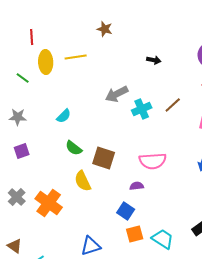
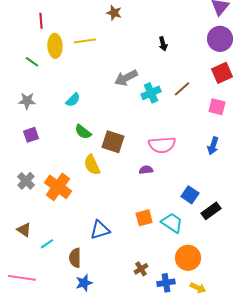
black arrow: (154, 60) -> (163, 44), turned 64
blue square: (126, 211) -> (190, 195), moved

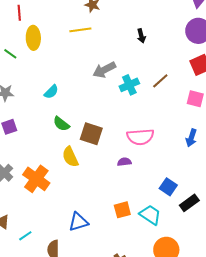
yellow line: (85, 41) -> (80, 30), moved

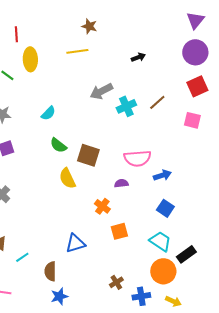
black arrow: (141, 36) -> (138, 57), turned -96
blue arrow: (191, 138) -> (162, 175), moved, turned -126
orange cross: (36, 179) -> (102, 206), moved, size x0.6
black rectangle: (189, 203) -> (186, 254), moved
cyan trapezoid: (150, 215) -> (160, 241), moved

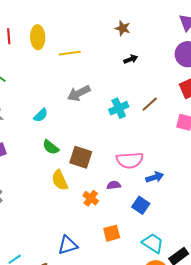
brown star: (89, 26) -> (123, 28), moved
yellow ellipse: (30, 59) -> (38, 37), moved
gray arrow: (101, 91) -> (79, 93), moved
orange cross: (102, 206) -> (91, 198), moved
blue square: (165, 208) -> (141, 205), moved

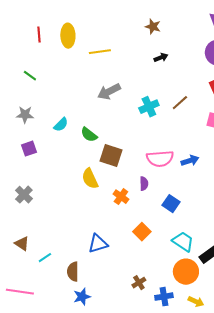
cyan semicircle: (41, 115) -> (61, 125), moved
green semicircle: (51, 147) -> (89, 135), moved
blue arrow: (155, 177) -> (190, 161), moved
purple semicircle: (114, 185) -> (144, 184), turned 96
orange square: (112, 233) -> (142, 232), turned -30

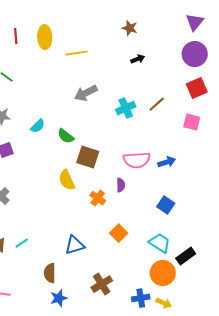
blue square: (171, 204) -> (166, 205), moved
cyan line: (45, 258) -> (22, 243), moved
brown cross: (139, 283) -> (102, 284), moved, size x1.5
yellow arrow: (196, 302) -> (164, 303), moved

